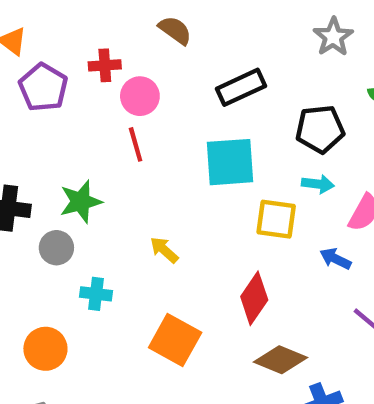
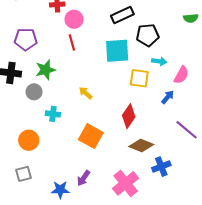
purple pentagon: (43, 87) -> (26, 39), moved, turned -30
black pentagon: (320, 129) -> (148, 35), moved
blue arrow: (335, 259) -> (168, 97), turned 104

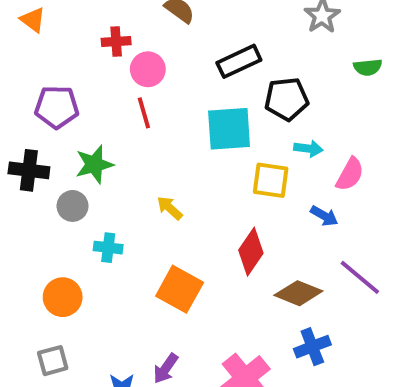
blue arrow: (168, 97) -> (324, 216), turned 80
brown diamond: (141, 146) -> (298, 293), moved

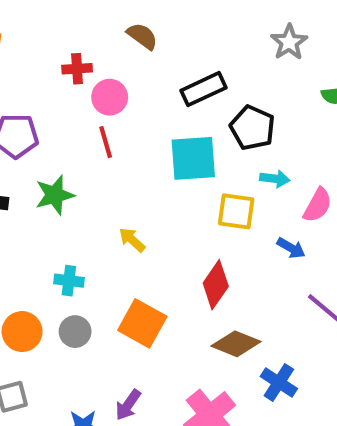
black pentagon: (287, 99) -> (252, 128), turned 30
gray circle: (73, 206) -> (75, 332), moved
brown diamond: (298, 293) -> (236, 344), moved
blue cross: (312, 347) -> (279, 383), turned -36

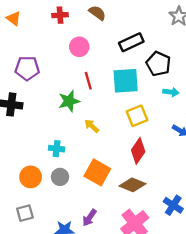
red cross: (77, 69) -> (60, 15), moved
red line: (106, 142) -> (88, 81), moved
green star: (55, 195) -> (69, 101), moved
yellow square: (236, 211) -> (137, 116), moved, turned -30
brown diamond: (236, 344) -> (132, 185), moved

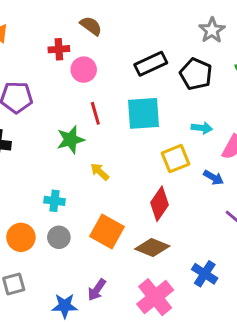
brown semicircle: (97, 13) -> (91, 26), moved
red cross: (60, 15) -> (59, 49), moved
black pentagon: (158, 64) -> (196, 74), moved
yellow square: (137, 116) -> (176, 159), moved

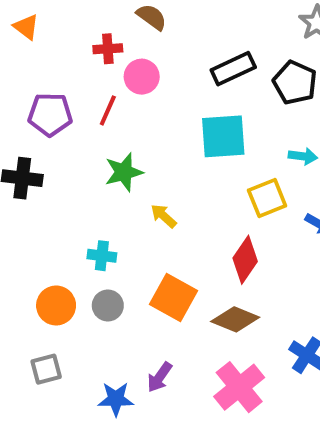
red line: (95, 113) -> (108, 110), moved, turned 40

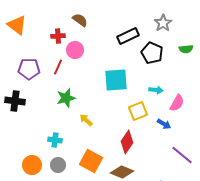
orange triangle: (26, 27) -> (17, 25), size x1.5
black rectangle: (233, 69) -> (128, 36), moved

